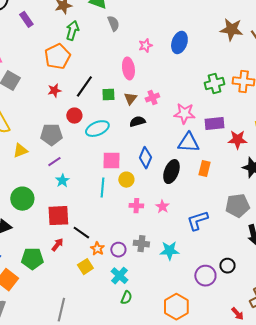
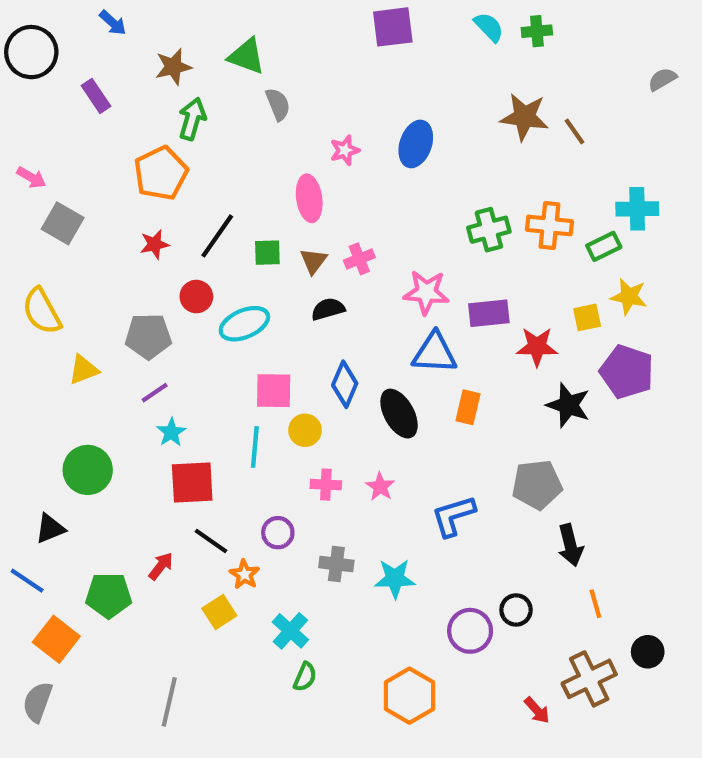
black ellipse: (171, 172) -> (399, 414), turned -50
red square: (58, 216) -> (192, 482), moved
purple circle: (118, 250) -> (278, 533), moved

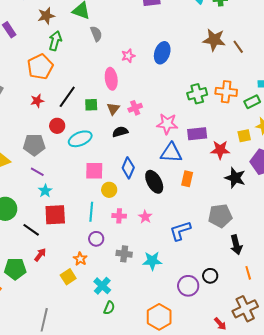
purple line: (155, 393) -> (37, 172), turned 64
cyan line: (255, 447) -> (91, 212), moved
black line: (211, 541) -> (31, 230), moved

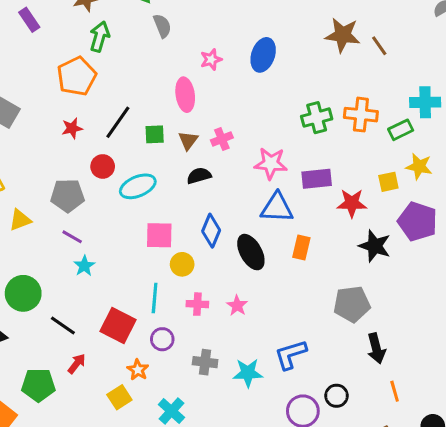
red square: (55, 215) -> (118, 325), moved, turned 30
blue L-shape: (180, 231) -> (291, 354), moved

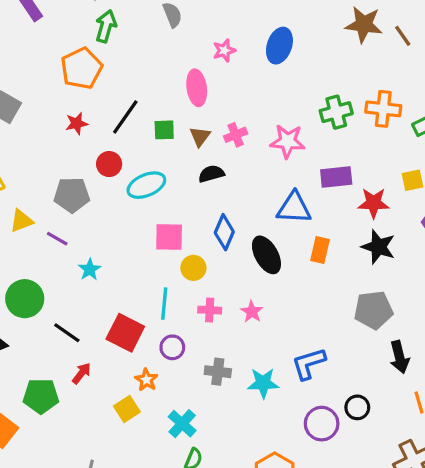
pink star: (271, 163) -> (288, 141), moved
purple line: (72, 237) -> (57, 239), moved
black star: (375, 246) -> (378, 247), moved

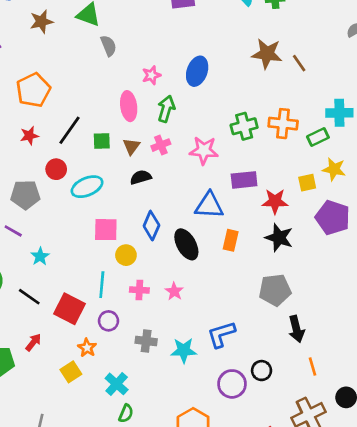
green arrow: (106, 26) -> (166, 109), moved
black line: (67, 333) -> (29, 297), moved

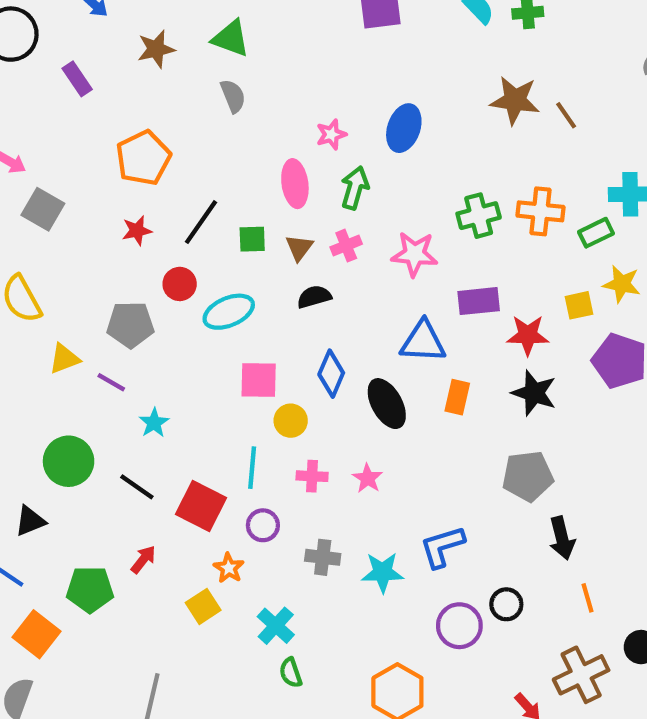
gray semicircle: (109, 46) -> (233, 96), moved
green semicircle: (126, 413) -> (291, 673), turned 138

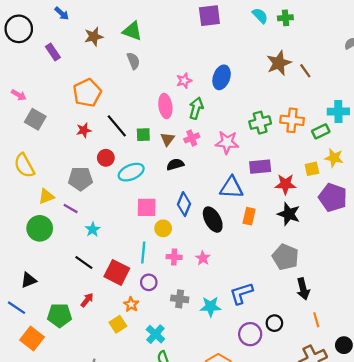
brown star: (515, 100) -> (279, 63), turned -30
black line: (201, 222) -> (117, 126), turned -75
green circle: (69, 461) -> (40, 228), moved
gray pentagon: (528, 476) -> (285, 257), turned 30

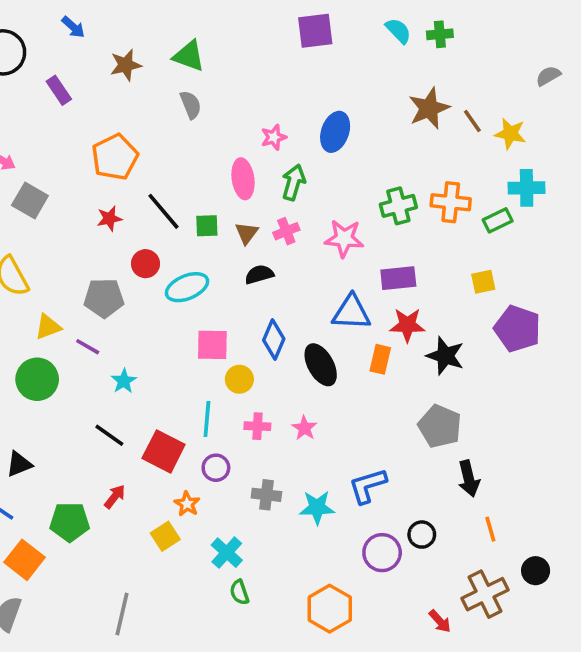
yellow star: (334, 158) -> (510, 134), moved
red star: (285, 184) -> (407, 325), moved

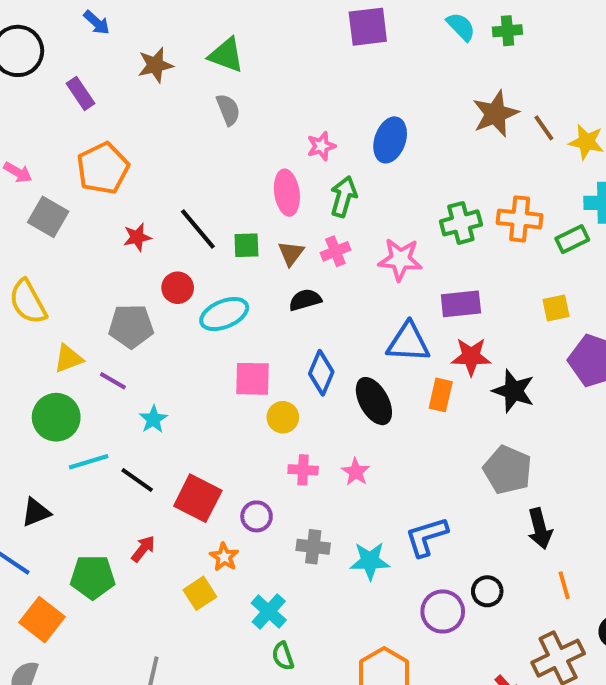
orange pentagon: (115, 157) -> (103, 168), moved
cyan line: (207, 419) -> (89, 462), moved, turned 68

